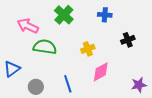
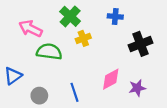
black cross: (128, 40) -> (140, 44), size x1.5
yellow cross: (88, 49) -> (83, 38), moved
purple star: (139, 85) -> (137, 88), moved

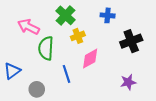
green semicircle: (49, 52) -> (46, 48), turned -95
pink diamond: (111, 79) -> (90, 59), moved
blue line: (74, 92) -> (67, 74), moved

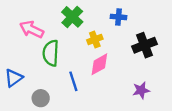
yellow cross: (78, 36) -> (95, 40), moved

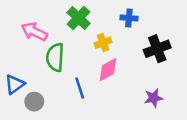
gray circle: (41, 98) -> (34, 102), moved

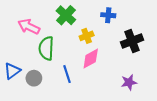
gray circle: (34, 102) -> (34, 78), moved

